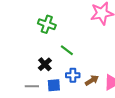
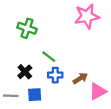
blue cross: (73, 75) -> (55, 75), moved
brown arrow: (92, 80) -> (80, 78), moved

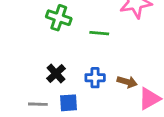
green line: (49, 57) -> (99, 33), moved, turned -32
brown arrow: (80, 78) -> (127, 82), turned 48

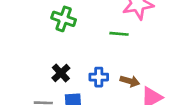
green line: (99, 33) -> (119, 34), moved

